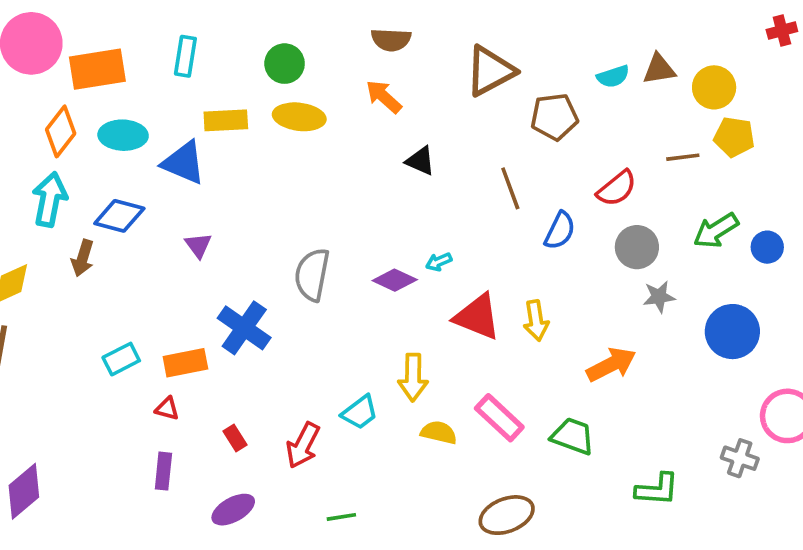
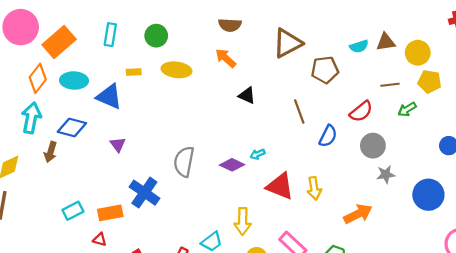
green circle: (285, 64) -> (156, 36), moved
orange rectangle: (97, 69) -> (59, 42), turned -32
yellow rectangle: (226, 120) -> (134, 72), size x0.6
brown line: (683, 157) -> (390, 85), moved
green arrow: (716, 231) -> (407, 109), moved, size x0.7

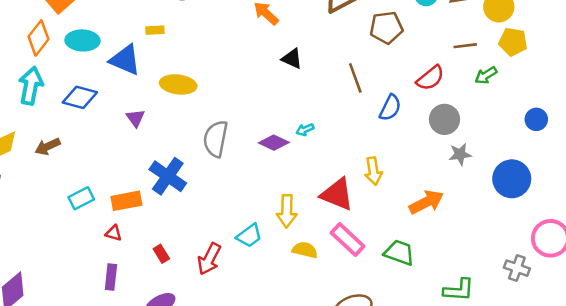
yellow ellipse: (176, 70) -> (178, 84), moved
brown arrow: (51, 152) -> (48, 146), moved, turned 48
red triangle: (280, 186) -> (337, 194), moved

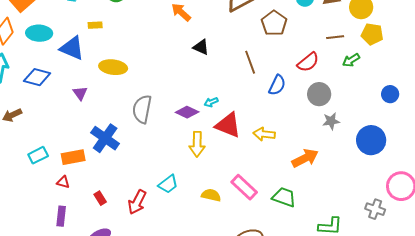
brown pentagon: (386, 28) -> (274, 23), turned -30
yellow arrow: (373, 171) -> (264, 134), turned 105
red triangle: (337, 194) -> (228, 125), moved
yellow arrow: (287, 211) -> (197, 144), moved

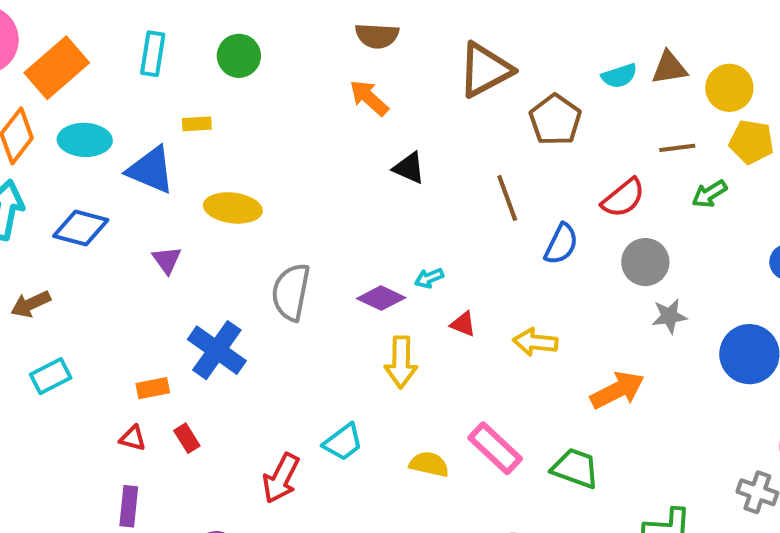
red triangle: (228, 125) -> (463, 324), size x0.5
cyan rectangle: (38, 155) -> (51, 376), moved
orange rectangle: (73, 157) -> (153, 388), size x0.7
red rectangle: (100, 198) -> (187, 438), moved

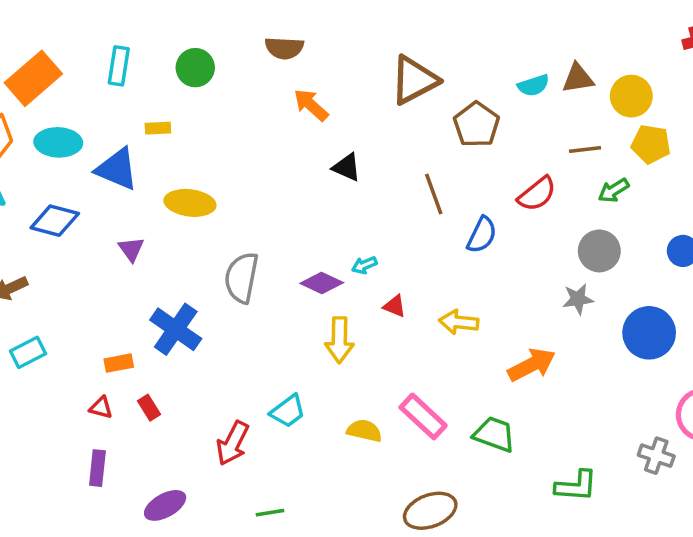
brown semicircle: (377, 36) -> (284, 48), moved
gray circle: (645, 262) -> (599, 251), moved

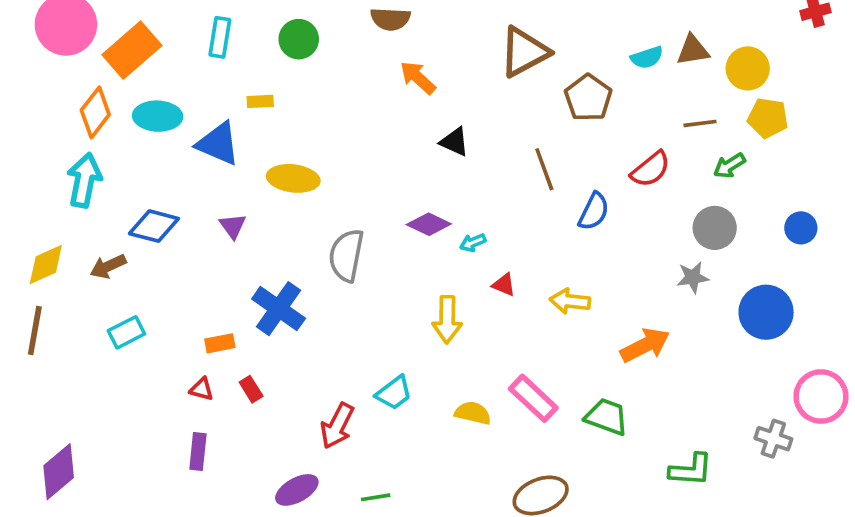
blue diamond: (55, 221) -> (154, 226), moved
purple diamond: (322, 283) -> (429, 224), moved
purple ellipse: (165, 505) -> (297, 490), moved

